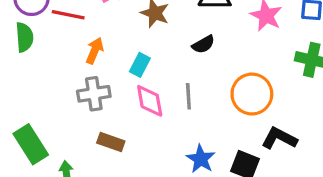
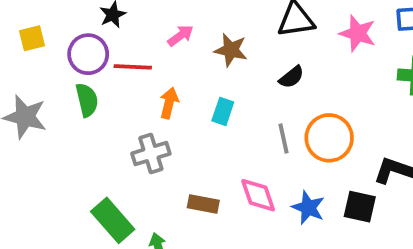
gray cross: (94, 94) -> (151, 154), moved
orange circle: (252, 94) -> (329, 138), moved
pink diamond: (150, 101) -> (258, 195), moved

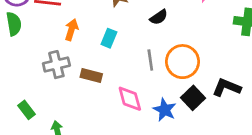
brown rectangle: (203, 204) -> (91, 76), moved
black square: (360, 207) -> (193, 98), moved, turned 30
green rectangle: (113, 220) -> (26, 110), size x0.6

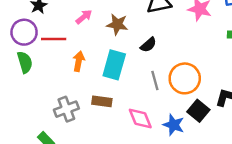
black semicircle: (159, 17) -> (148, 45), moved
cyan rectangle: (109, 38) -> (114, 65), size x1.6
gray cross: (56, 65) -> (66, 109), moved

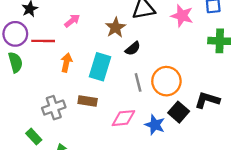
brown star: (117, 24) -> (115, 27), moved, turned 30
pink diamond: (140, 118) -> (123, 118), turned -75

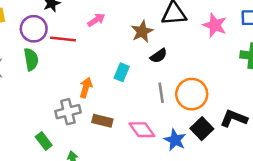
orange arrow: (66, 63) -> (86, 88), moved
cyan rectangle: (100, 67) -> (122, 72), size x0.6
brown rectangle: (88, 101) -> (102, 121), moved
pink diamond: (123, 118) -> (142, 130), turned 55

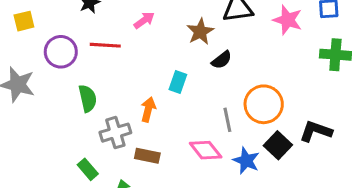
purple circle: (34, 29) -> (61, 52), moved
green semicircle: (31, 59) -> (88, 98), moved
orange arrow: (86, 88) -> (148, 110), moved
gray line: (161, 93) -> (227, 120), moved
brown rectangle: (102, 121) -> (147, 156), moved

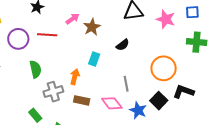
brown star: (200, 32) -> (92, 27), moved
orange circle: (264, 104) -> (164, 68), moved
brown rectangle: (147, 156) -> (82, 100), moved

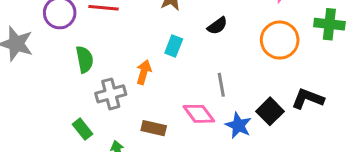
orange circle: (164, 68) -> (280, 40), moved
brown rectangle: (82, 100) -> (154, 128), moved

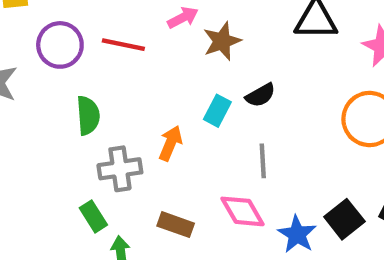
black semicircle: (217, 26) -> (260, 95), moved
gray line: (221, 85) -> (263, 161), moved
green rectangle: (82, 129) -> (93, 216), moved

